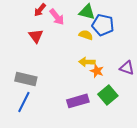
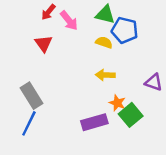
orange star: (97, 71) -> (117, 103), moved
gray rectangle: (26, 79) -> (31, 96), turned 45

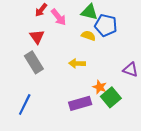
yellow arrow: (105, 75) -> (77, 63), moved
gray rectangle: (31, 96) -> (34, 62), moved

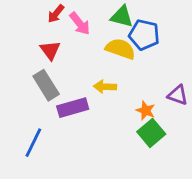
yellow semicircle: (88, 36) -> (120, 49), size x1.5
orange star: (100, 87) -> (146, 110), moved
purple rectangle: (80, 103) -> (73, 108), moved

